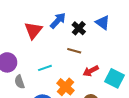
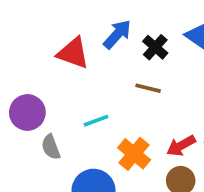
red triangle: (33, 30) -> (73, 53), turned -48
red arrow: (91, 71) -> (181, 146), moved

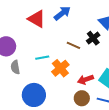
black cross: (155, 47) -> (93, 38), moved
orange cross: (134, 154) -> (60, 68), moved

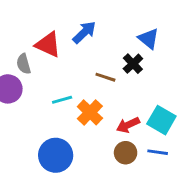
gray semicircle: (15, 67) -> (24, 64), moved

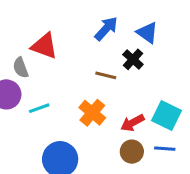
blue arrow: (84, 32) -> (106, 29), moved
cyan line: (62, 100) -> (39, 108), moved

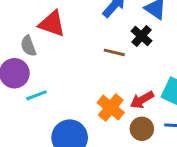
cyan line: (39, 108) -> (36, 95), moved
orange cross: (92, 113) -> (111, 108), moved

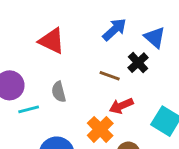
gray semicircle: (28, 46) -> (59, 92), moved
red arrow: (142, 100) -> (121, 106), moved

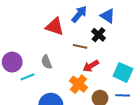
red triangle: (52, 41) -> (55, 27), moved

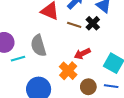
brown line: (80, 46) -> (74, 25), moved
gray semicircle: (47, 62) -> (38, 46), size x1.5

